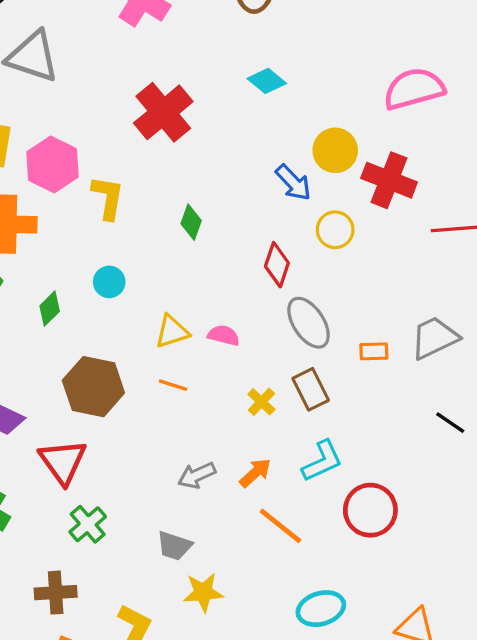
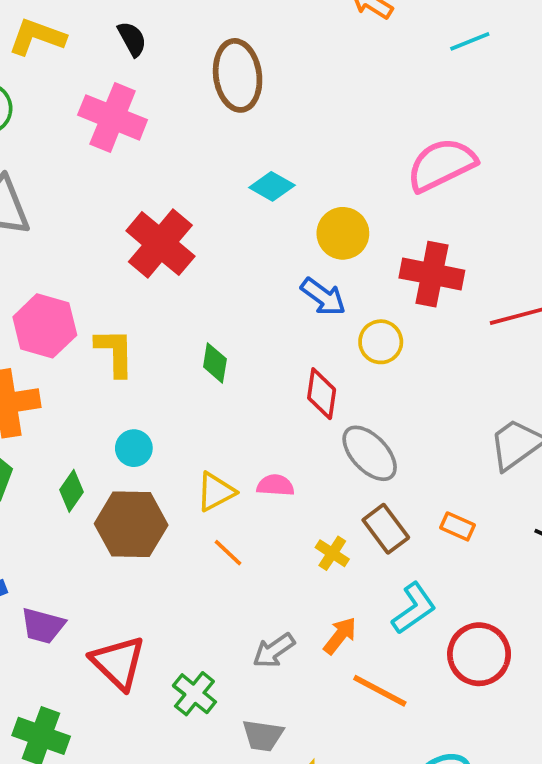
yellow circle: (335, 150) -> (343, 233), moved
orange rectangle: (374, 351) -> (457, 526), moved, turned 36
orange line: (173, 385) -> (228, 553), turned 36
brown hexagon: (93, 387) -> (131, 524), moved
green cross: (88, 524) -> (194, 694), moved

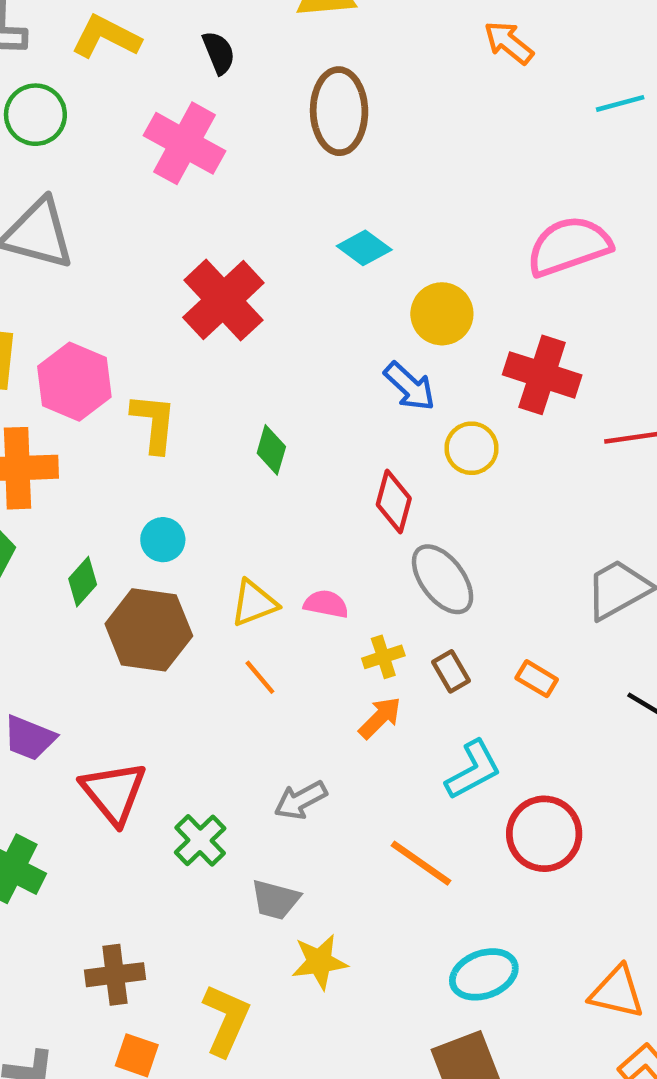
brown rectangle: (386, 529) -> (451, 671), size x0.7
yellow cross: (332, 553) -> (383, 657), moved, turned 32
orange arrow: (340, 636) -> (380, 718), moved

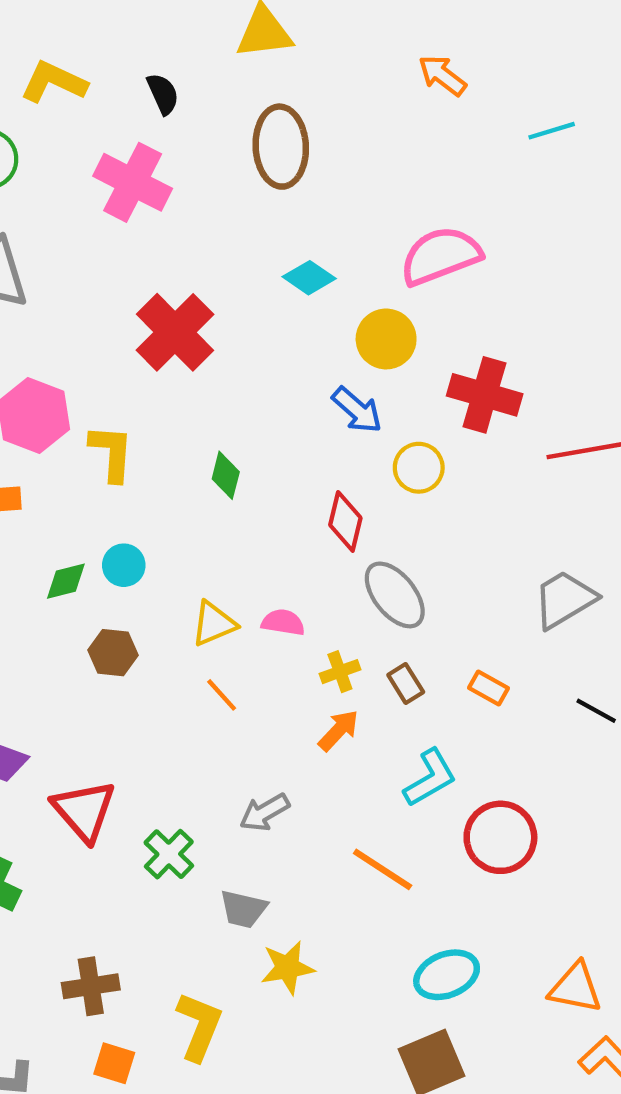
pink semicircle: (569, 246) -> (441, 256), moved
green diamond: (83, 582) -> (66, 581), moved, turned 36
brown hexagon: (149, 630) -> (113, 653), size x0.6

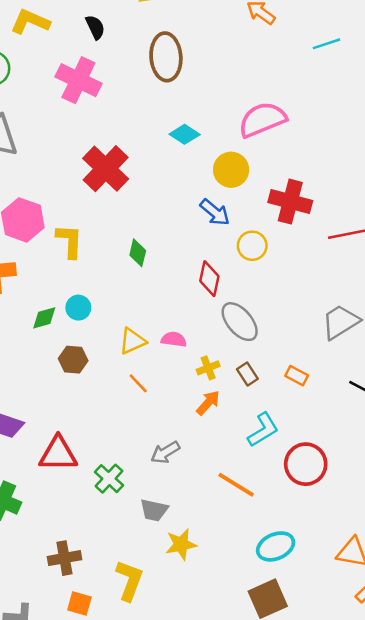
red triangle: (84, 811) -> (58, 454), turned -48

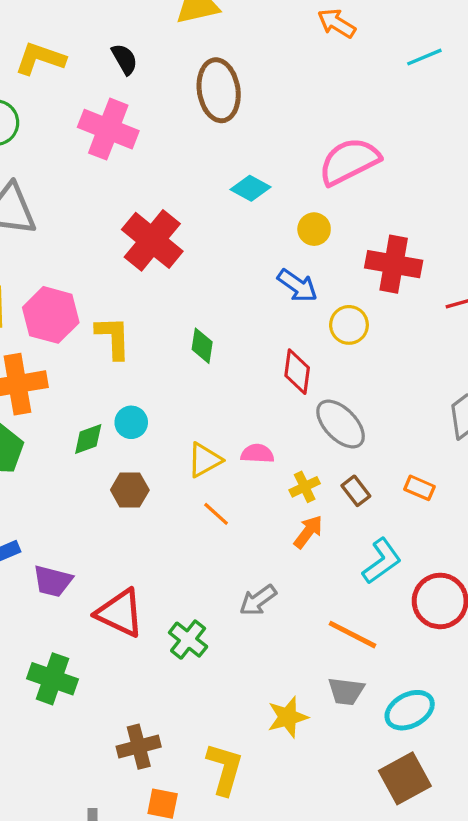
yellow circle: (231, 170) -> (314, 229), size x0.7
red triangle: (58, 454) -> (120, 613), turned 30
gray trapezoid: (154, 510) -> (346, 691), moved

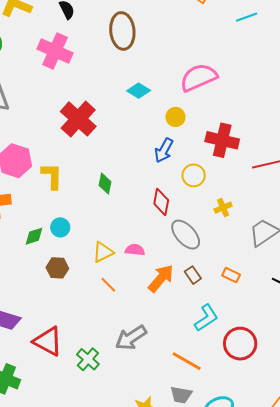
blue arrow: (297, 286) -> (164, 150), turned 80
yellow cross: (305, 487) -> (223, 208), moved
orange arrow: (308, 532) -> (161, 278), moved, size x1.4
gray arrow: (258, 600) -> (131, 338), size x1.4

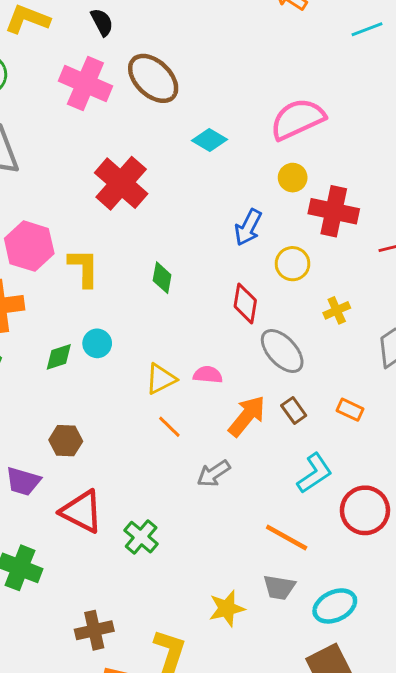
brown ellipse: (122, 31) -> (153, 78), moved, turned -39
yellow circle: (175, 117) -> (293, 178), moved
brown hexagon: (57, 268) -> (66, 441), moved
gray arrow: (131, 338) -> (214, 473), moved, size x0.7

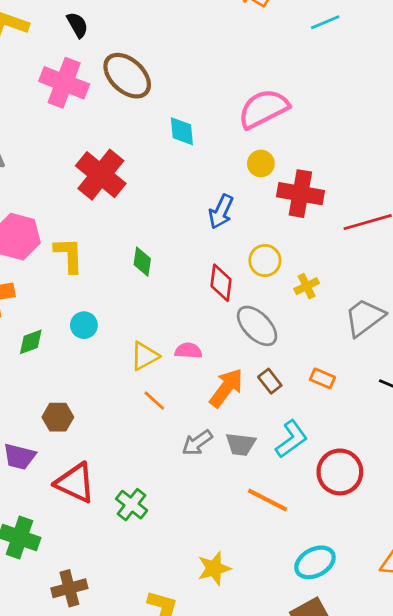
cyan diamond: (209, 140) -> (182, 131), turned 56
yellow circle: (293, 264) -> (265, 261), moved
green diamond: (59, 357) -> (31, 342), moved
gray trapezoid: (279, 587) -> (241, 444), moved
brown cross: (94, 630) -> (69, 588), moved

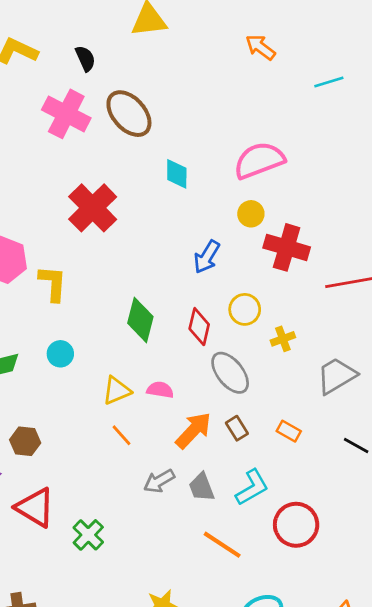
green diamond: (142, 262) -> (140, 320), moved, size x1.5
gray trapezoid: (241, 444) -> (202, 487), turned 56

